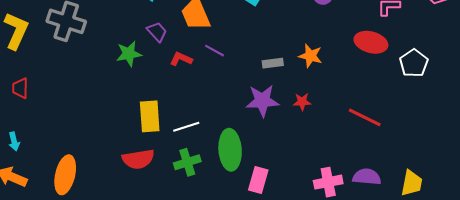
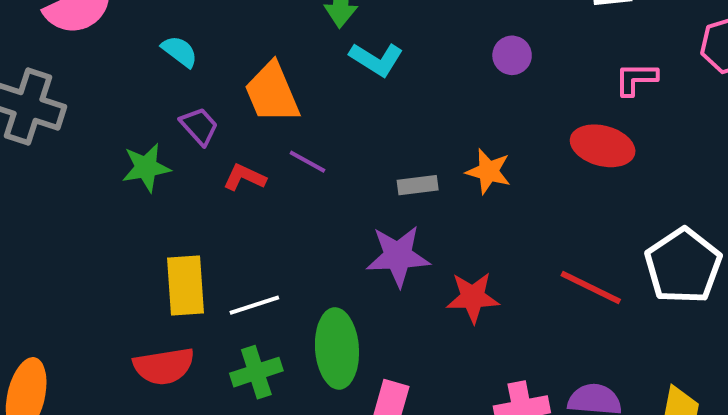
white pentagon: (414, 63) -> (683, 266), moved, size x1.4
red star: (302, 102) -> (473, 297), moved, size x1.5

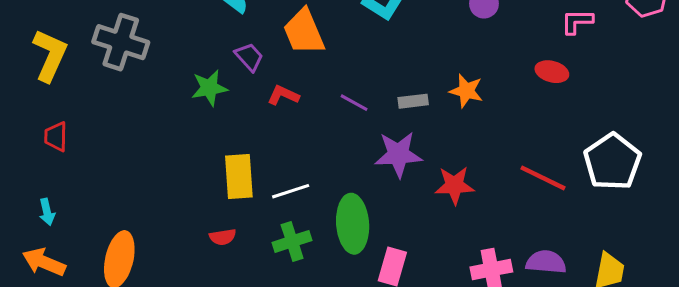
red ellipse: (603, 146) -> (552, 72), size x0.7
purple line: (307, 162) -> (354, 103), moved
red semicircle: (164, 366) -> (223, 237), size x0.6

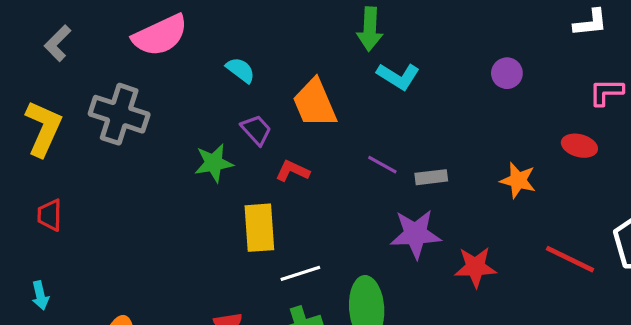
orange star: (466, 91) -> (518, 180), moved
purple line: (354, 103) -> (382, 165), moved
yellow rectangle: (239, 176) -> (259, 228), moved

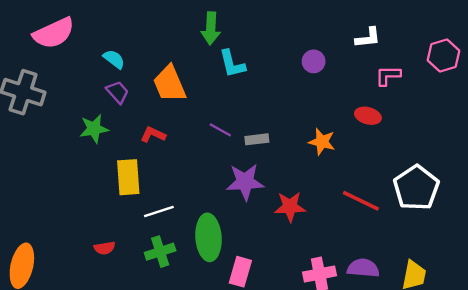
white L-shape: (590, 23) -> (368, 38), moved
cyan L-shape: (398, 76) -> (232, 64), turned 44
purple trapezoid: (256, 130) -> (118, 92), moved

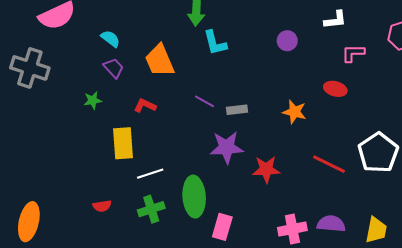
green star: (94, 129) -> (93, 100), size x0.7

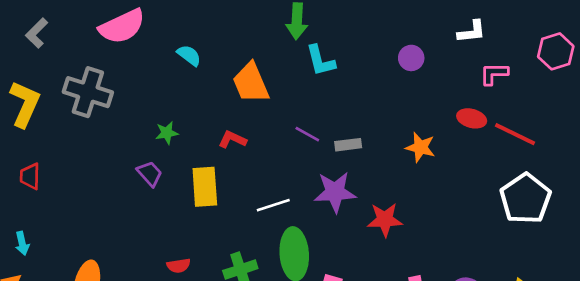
purple trapezoid: (114, 68) -> (150, 174), moved
red line: (329, 164) -> (515, 134), moved
white line: (150, 174) -> (273, 205), moved

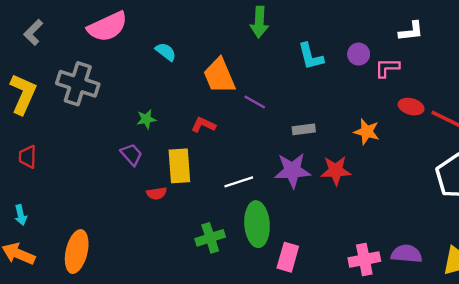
cyan L-shape: (321, 61) -> (311, 56), moved
pink L-shape: (494, 74) -> (387, 68), moved
purple line: (307, 134) -> (255, 102), moved
red star: (385, 220) -> (336, 170), moved
red semicircle: (179, 266) -> (157, 193), moved

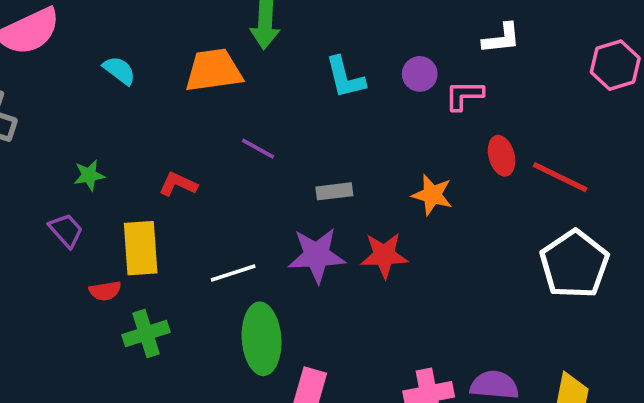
orange trapezoid: (219, 76) -> (214, 70), moved, turned 105
red ellipse: (411, 107) -> (501, 156), turned 60
green cross: (210, 238) -> (146, 333), moved

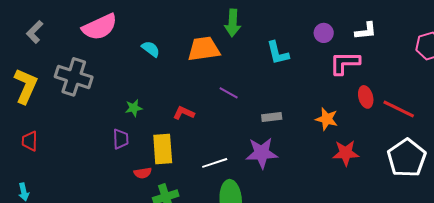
purple circle: (420, 74) -> (324, 33), moved
pink L-shape: (464, 95) -> (345, 63), size x1.4
purple trapezoid: (66, 230) -> (121, 139), turned 40
red star: (384, 255) -> (346, 153), moved

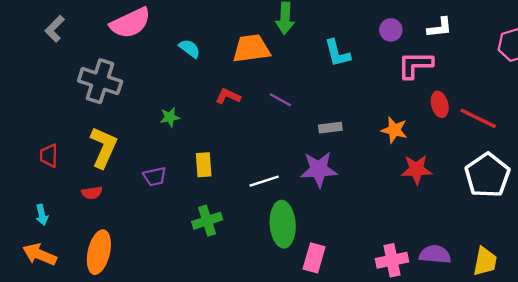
yellow L-shape: (26, 86) -> (104, 147), moved
red L-shape: (184, 113) -> (228, 96), moved
purple trapezoid: (121, 139) -> (155, 176), moved, turned 80
yellow rectangle: (163, 149) -> (204, 165), size x0.7
red semicircle: (143, 173) -> (92, 193), moved

